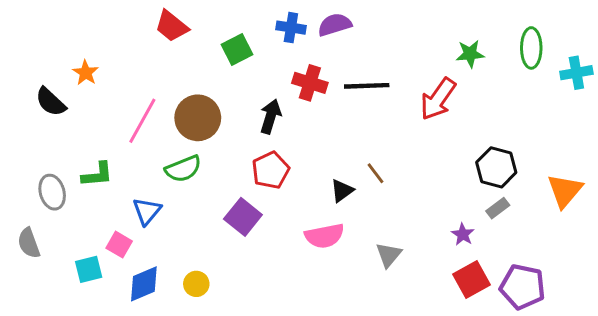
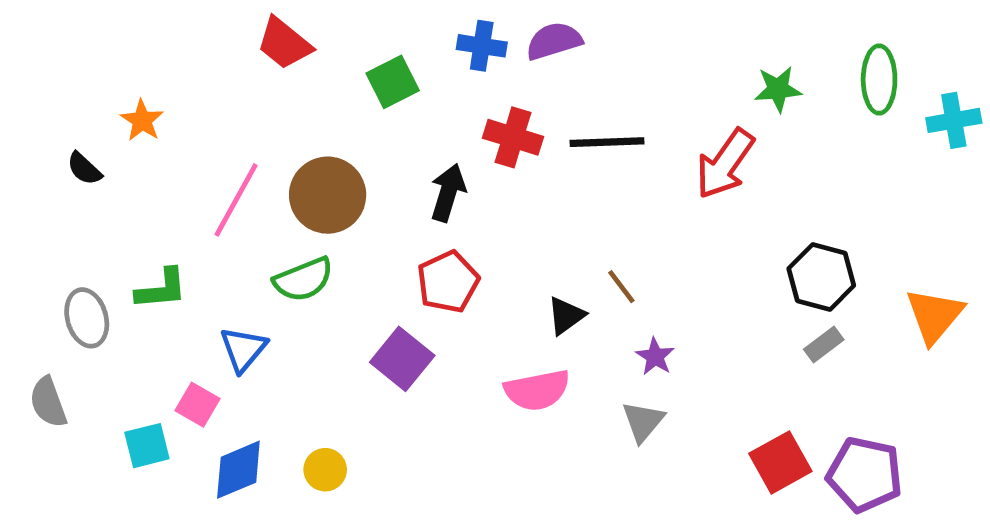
black semicircle: (51, 102) -> (84, 169), size x0.7
purple star: (463, 234) -> (655, 356), moved

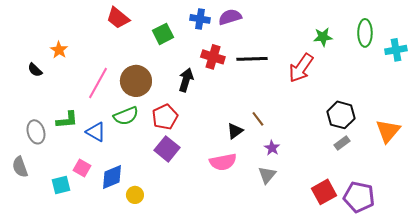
red pentagon: (448, 282) -> (165, 117), moved
blue triangle: (243, 349) -> (96, 132), moved, turned -40
blue diamond: (238, 470) -> (112, 177), moved

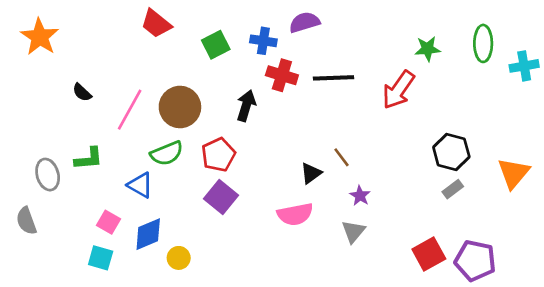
blue cross: (200, 19) -> (263, 41), moved
orange star: (59, 50) -> (40, 37), moved, size x1.6
black semicircle: (35, 70) -> (82, 92), moved
blue triangle: (96, 132) -> (140, 185), moved
cyan square: (61, 185) -> (101, 258), moved, turned 30

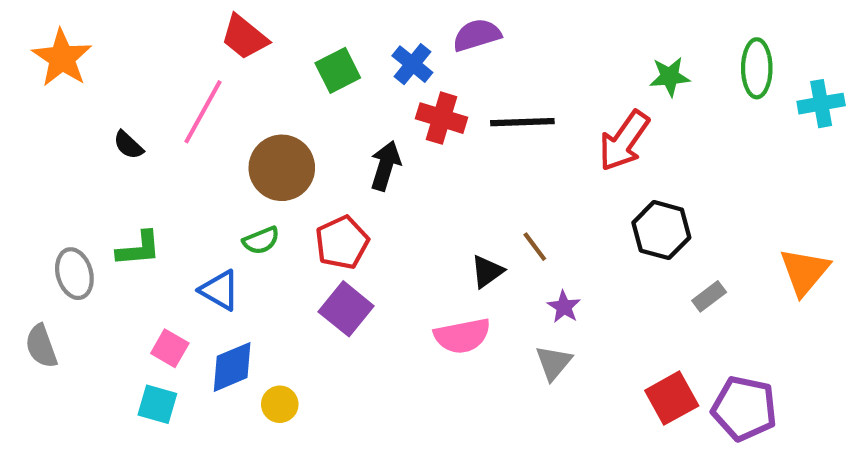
blue cross: (263, 41) -> (412, 64), turned 30
pink line: (130, 110) -> (203, 112), moved
black hexagon: (451, 152) -> (661, 230), moved
green semicircle: (167, 153) -> (261, 240), size x0.7

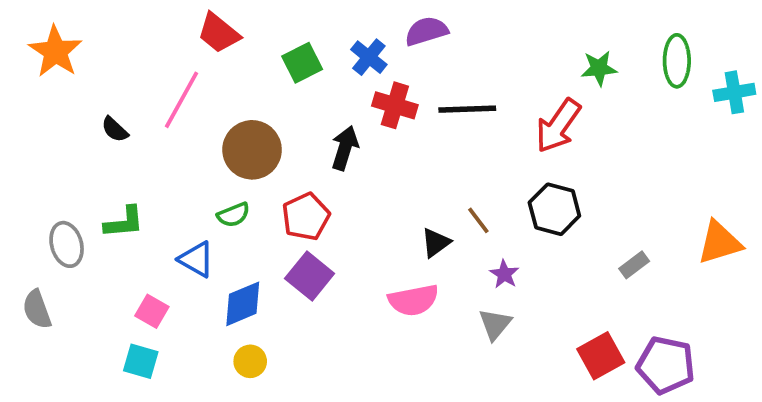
black hexagon: (661, 230) -> (554, 209), moved
orange triangle: (804, 272) -> (720, 243), turned 33
blue diamond: (232, 367) -> (243, 304), moved

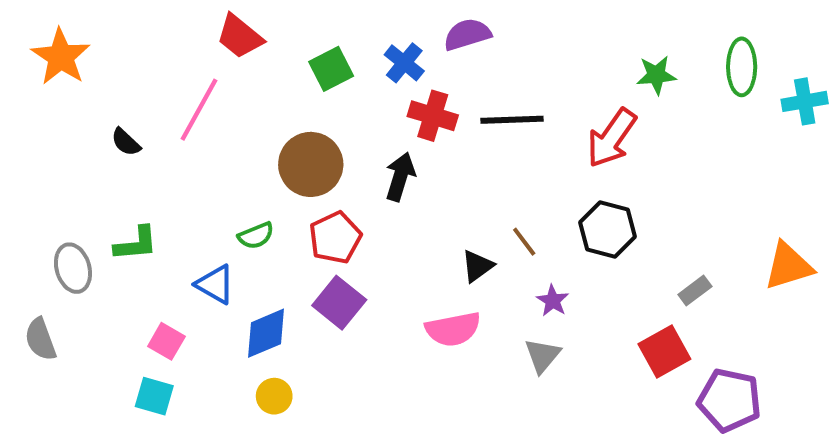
black arrow: (345, 148) -> (400, 177), moved
brown circle: (252, 150) -> (311, 164), moved
red square: (601, 356) -> (664, 351), moved

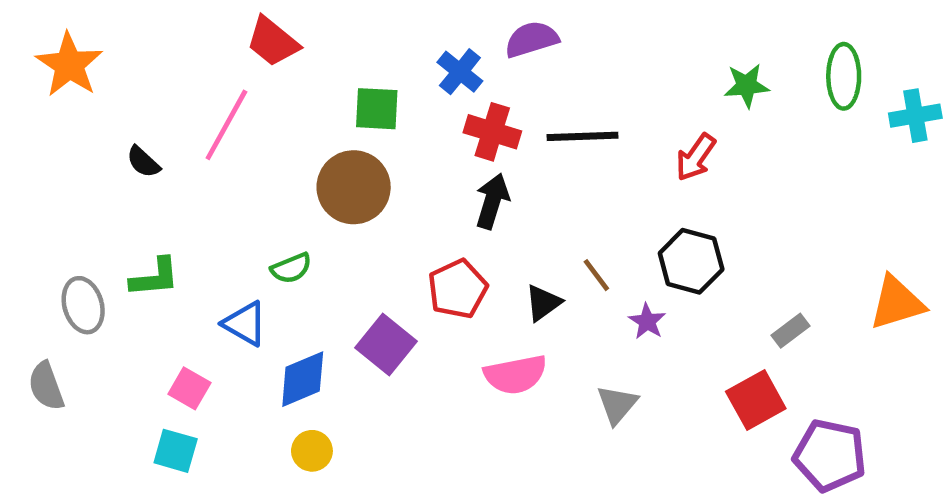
green square: (331, 69) -> (377, 109), moved, turned 30
red arrow: (612, 138) -> (696, 157), size x0.7
black arrow: (400, 177) -> (492, 201), moved
red pentagon: (335, 238) -> (458, 289), moved
purple star: (553, 301) -> (647, 321), moved

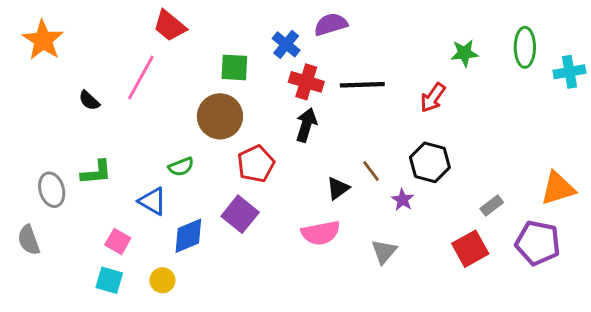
red pentagon: (458, 289) -> (256, 164), moved
yellow circle: (312, 451) -> (162, 280), moved
purple pentagon: (830, 455) -> (538, 243), moved

